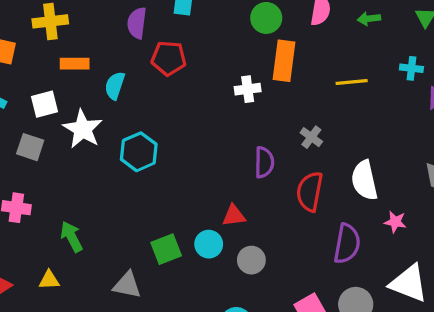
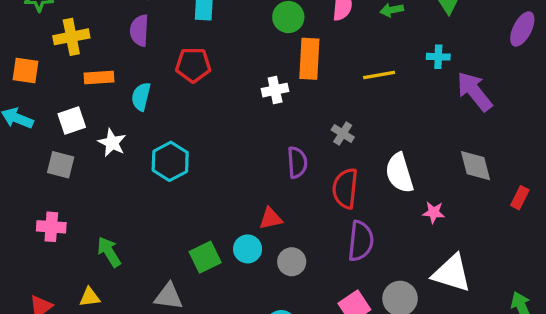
purple semicircle: (137, 23) -> (139, 30), moved
white star: (83, 129) -> (112, 143), size x0.7
purple semicircle: (347, 244) -> (361, 241), moved

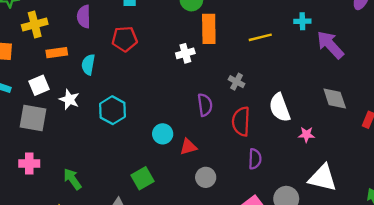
gray square: (61, 165) -> (33, 118), size x1.4
purple semicircle: (361, 241) -> (255, 159), size x0.7
cyan circle: (248, 249) -> (163, 134), moved

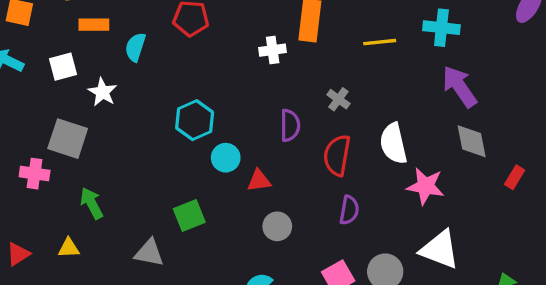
cyan cross: (302, 21) -> (441, 28), size x1.5
purple arrow: (330, 45) -> (460, 87), moved
cyan hexagon: (113, 110) -> (195, 120), moved
gray square: (33, 118) -> (68, 139), moved
pink star: (306, 135) -> (426, 186), size x1.6

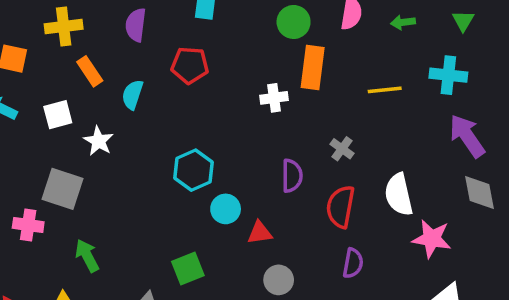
orange rectangle: (94, 25) -> (90, 71), turned 56

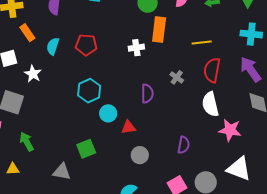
red pentagon: (190, 65) -> (86, 45), moved
cyan cross: (448, 75) -> (251, 34), moved
red semicircle: (340, 207) -> (212, 70), moved

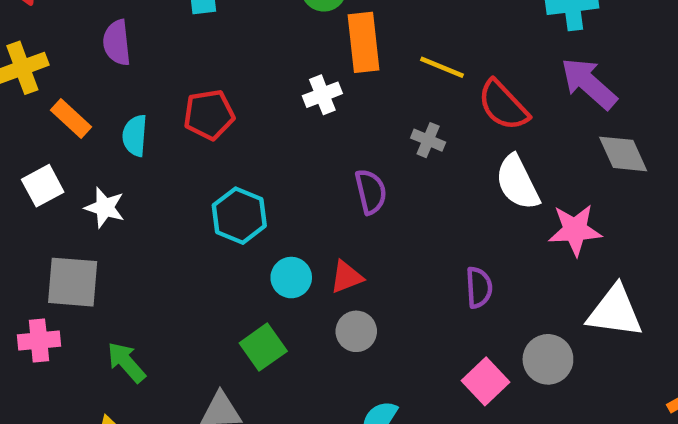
yellow line: (202, 42) -> (442, 67), moved, turned 42
red semicircle: (212, 70) -> (503, 105), turned -40
cyan circle: (108, 113) -> (291, 278), moved
gray circle: (140, 155) -> (356, 331), moved

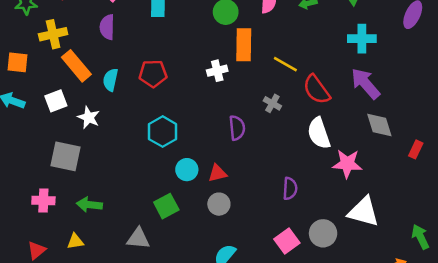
orange rectangle: (71, 118) -> (76, 66), size x1.4
pink cross: (39, 341) -> (43, 200), moved
green arrow: (126, 362) -> (89, 205), turned -50

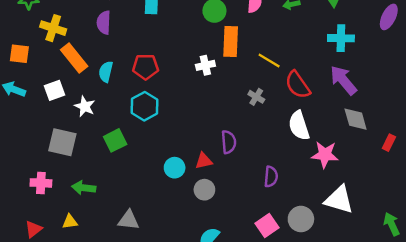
yellow cross: (53, 34) -> (53, 28), turned 30
purple semicircle: (237, 128) -> (229, 142), moved
cyan hexagon: (163, 132) -> (144, 106), moved
cyan circle: (187, 170) -> (175, 168), moved
green square: (166, 206) -> (115, 140), moved

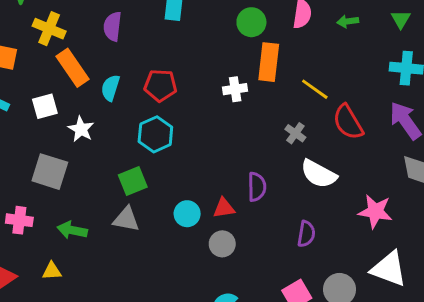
white semicircle: (299, 126) -> (319, 174), moved, turned -48
green square: (115, 140) -> (133, 181), moved
gray triangle: (129, 220) -> (126, 219), moved

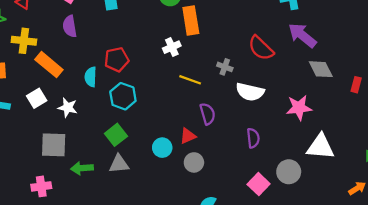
cyan semicircle: (110, 88) -> (91, 77), moved
yellow line: (315, 89) -> (190, 80), moved
green arrow: (72, 230) -> (82, 168), moved

